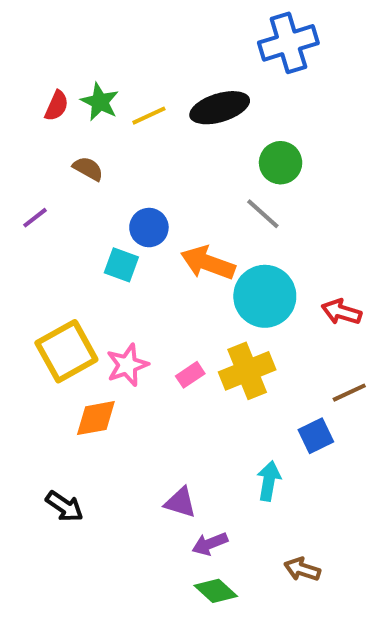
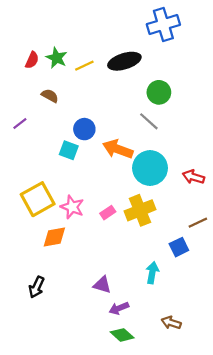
pink star: (127, 365) -> (72, 207), turned -30
black arrow: (64, 506) -> (37, 287), turned 80

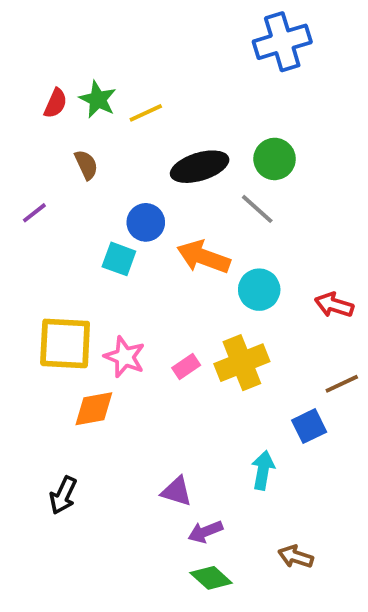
black ellipse: (124, 61) -> (200, 167), moved
brown semicircle: (50, 96) -> (86, 165), turned 36
cyan circle: (150, 168) -> (259, 290), size x0.7
yellow square: (38, 199) -> (65, 343), turned 32

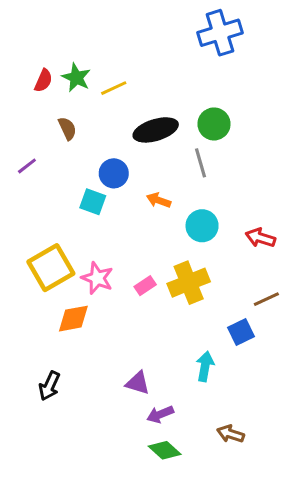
gray line: (257, 209) -> (201, 163), turned 32
orange arrow: (203, 257) -> (159, 200), size x0.6
yellow square: (65, 343) -> (51, 268), turned -33

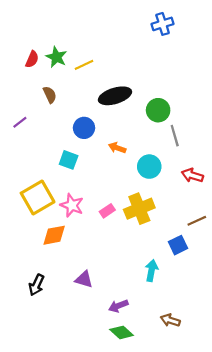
blue cross: (220, 33) -> (163, 24), size x0.7
green circle: (214, 124) -> (158, 110), moved
gray line: (201, 163) -> (175, 136), moved
cyan square: (93, 202) -> (69, 160), moved
purple triangle: (138, 383) -> (84, 279), moved

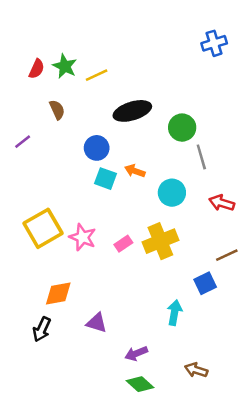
blue cross: (163, 24) -> (214, 43), moved
cyan square: (69, 160) -> (106, 179), moved
orange diamond: (54, 235) -> (58, 293), moved

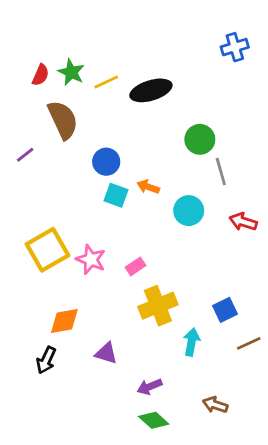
brown semicircle: (57, 110) -> (63, 120), size x1.8
black ellipse: (132, 111) -> (151, 90), moved
yellow cross: (160, 241) -> (158, 306), moved
brown line: (227, 255) -> (249, 343), moved

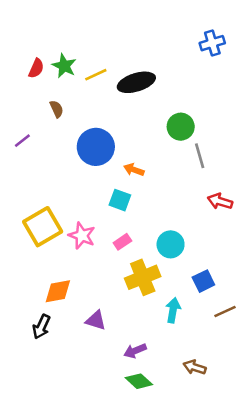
brown semicircle: (63, 120) -> (57, 109), size x0.5
blue circle: (106, 162) -> (96, 147), size x1.5
cyan square: (116, 195) -> (120, 200), moved
cyan circle: (189, 211) -> (171, 244), moved

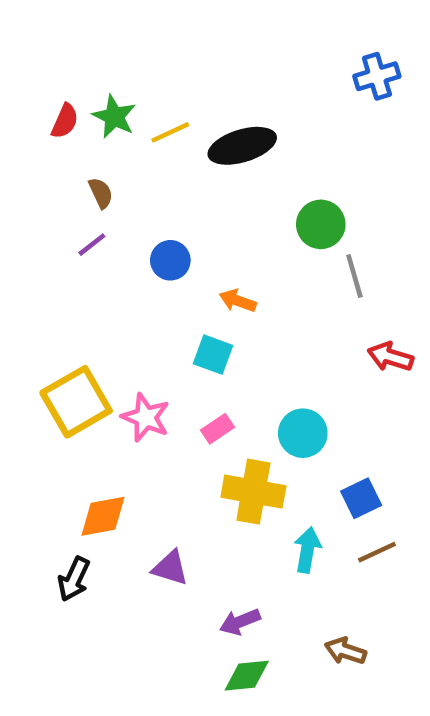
purple line: (22, 141) -> (92, 245), moved
blue circle: (96, 147) -> (170, 260), size x0.6
yellow cross: (143, 277) -> (253, 492), turned 32
brown line: (225, 312) -> (377, 552), moved
green diamond: (139, 381) -> (247, 676), turned -48

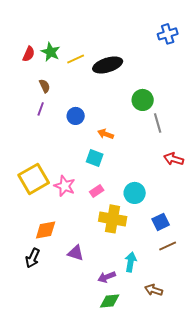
purple line: (92, 245) -> (41, 109), turned -32
cyan arrow: (307, 550) -> (131, 262), moved

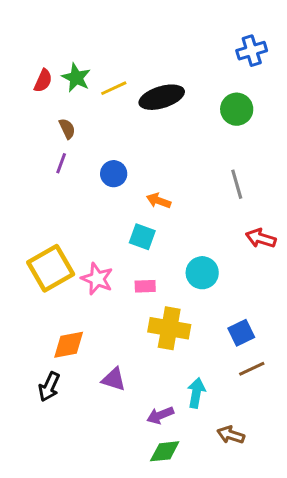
green circle: (143, 100) -> (237, 109), moved
pink rectangle: (97, 191) -> (145, 286), turned 32
cyan circle: (135, 193) -> (202, 273), moved

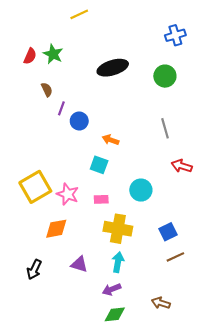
yellow line: (114, 88) -> (79, 14), moved
purple line: (61, 163) -> (61, 108), moved
orange diamond: (69, 345) -> (56, 229), moved
cyan arrow: (196, 393) -> (118, 262), moved

